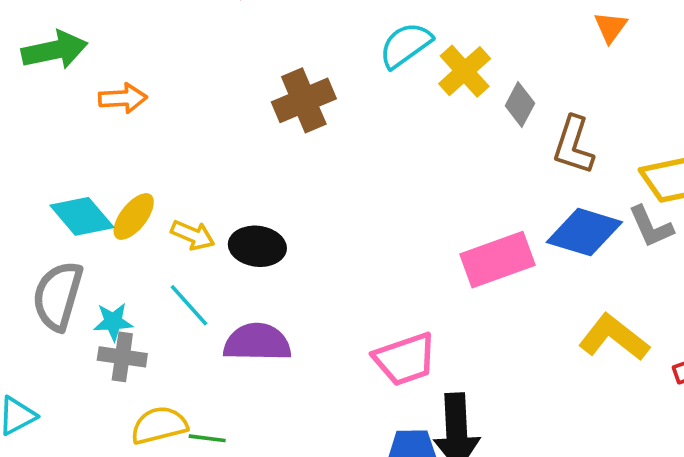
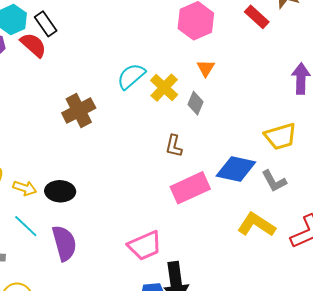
orange triangle: (611, 27) -> (206, 68), moved
brown L-shape: (573, 145) -> (174, 146), moved, size x0.7
gray L-shape: (651, 227) -> (274, 181), moved
purple semicircle: (257, 342) -> (64, 243), turned 78

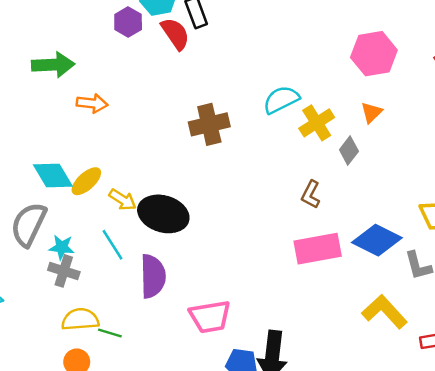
black ellipse: (60, 191) -> (163, 214), size x1.4
pink trapezoid: (145, 246) -> (210, 317), moved

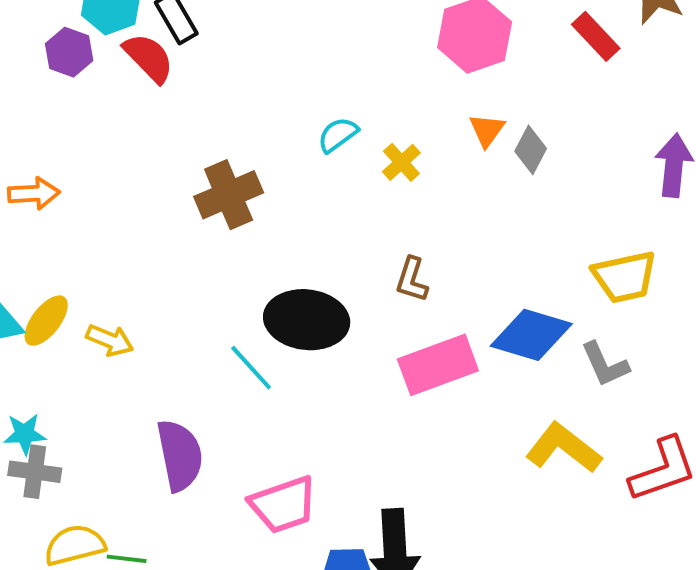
cyan semicircle: (281, 100) -> (338, 135), size x0.7
yellow cross: (317, 123) -> (401, 162), size x0.7
gray diamond: (349, 150) -> (531, 150), moved
black ellipse: (163, 214) -> (307, 320), moved
cyan line: (113, 245) -> (251, 368), moved

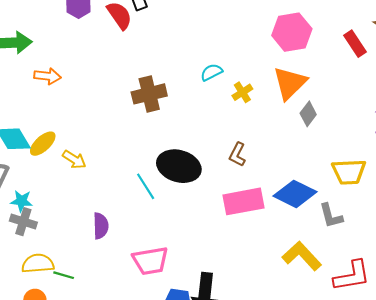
orange triangle: (487, 130) -> (290, 83), size x1.8
gray diamond: (531, 150) -> (308, 114), moved
purple semicircle: (180, 455) -> (101, 226), size x0.7

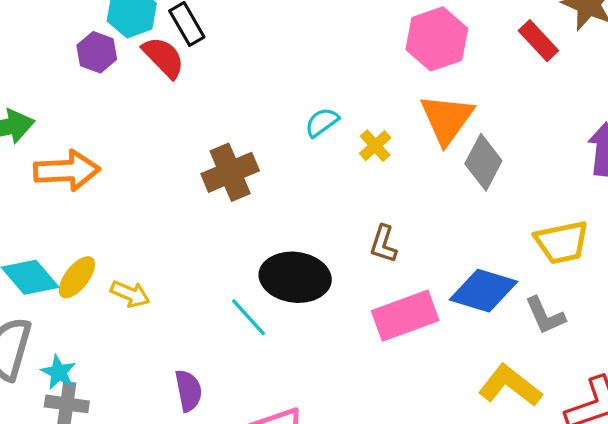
orange arrow: (47, 76) -> (67, 171), size x1.5
gray diamond: (308, 114) -> (483, 162), size x1.4
cyan star: (21, 201) -> (58, 372), turned 30

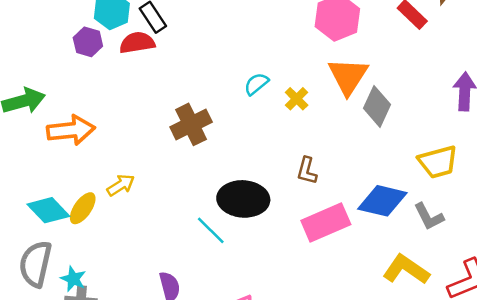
red semicircle: (163, 57) -> (137, 43), turned -52
yellow arrow: (130, 294) -> (121, 185), moved, turned -52

